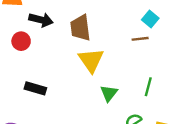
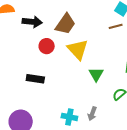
brown trapezoid: (80, 28) -> (65, 24), turned -130
red circle: (21, 41) -> (47, 46), moved

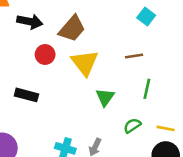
brown line: (116, 26) -> (134, 56), moved

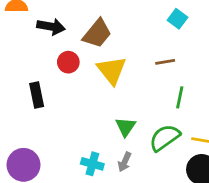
black rectangle: (26, 95) -> (37, 95), moved, turned 65
green triangle: (105, 97) -> (126, 127), moved
green semicircle: (132, 126) -> (165, 138), size x1.6

